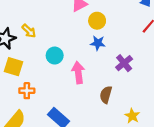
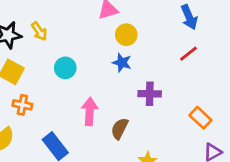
purple cross: (124, 63) -> (150, 94), turned 30
pink arrow: (78, 73) -> (90, 111), moved

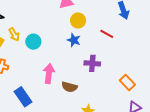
yellow arrow: (39, 31) -> (14, 34), moved
red line: (189, 54) -> (107, 34), moved, turned 64
brown semicircle: (120, 129) -> (69, 87), turned -105

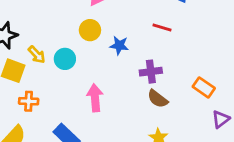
yellow circle: (78, 20) -> (90, 30), moved
brown semicircle: (69, 87) -> (158, 99), moved, turned 35

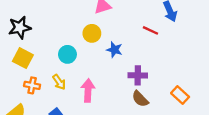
red line: (162, 27) -> (150, 30), moved
yellow arrow: (37, 55) -> (59, 82), moved

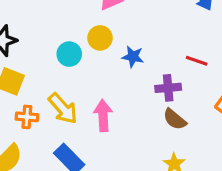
red line: (150, 30) -> (197, 61), moved
cyan circle: (67, 54) -> (69, 54), moved
yellow arrow: (59, 82) -> (63, 108), size x1.5

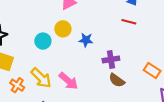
red line: (197, 61) -> (129, 22), moved
pink arrow: (103, 116) -> (68, 81), turned 138
orange cross: (27, 117) -> (17, 85), turned 32

